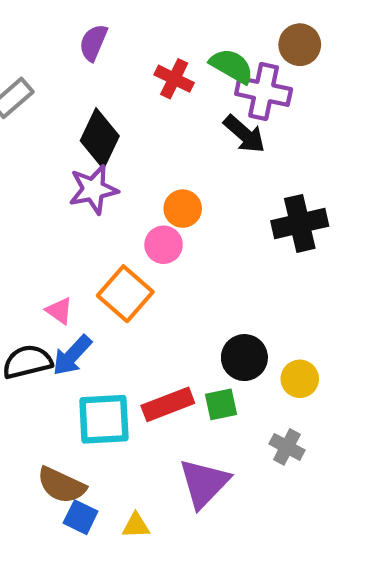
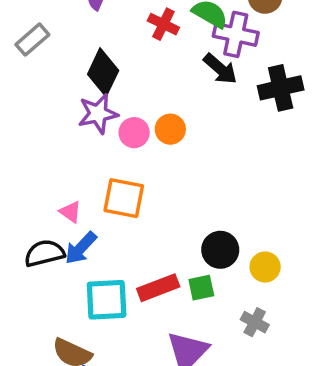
black cross: (300, 223) -> (281, 88), moved
pink circle: (164, 245) -> (134, 133), moved
orange square: (125, 294) -> (124, 198), turned -30

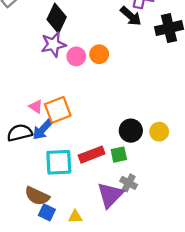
orange square: (124, 198) -> (58, 110), moved, turned -32
yellow circle: (265, 267) -> (159, 132), moved
gray cross: (255, 322) -> (129, 183), moved

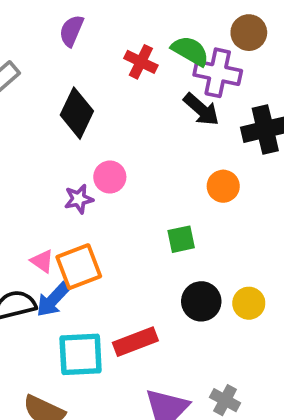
purple star: (53, 44) -> (79, 199), moved, size x0.7
orange circle: (99, 54) -> (223, 186), moved
green square: (119, 155) -> (181, 239), moved
gray cross: (129, 183) -> (225, 400), moved

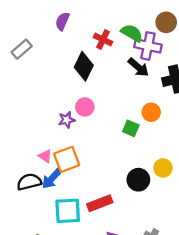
black diamond: (77, 113) -> (84, 66), moved
green square: (181, 239) -> (131, 128), moved, turned 35
yellow circle: (249, 303) -> (163, 168), moved

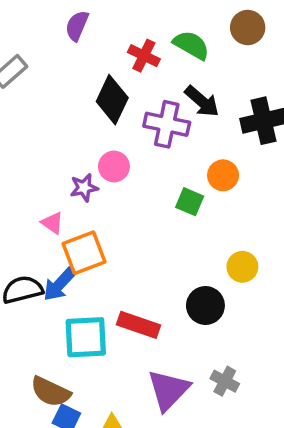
purple cross: (148, 46) -> (167, 124), moved
pink triangle: (45, 156) -> (52, 223), moved
black circle: (138, 180) -> (205, 305), moved
red rectangle: (100, 203) -> (139, 325), turned 40

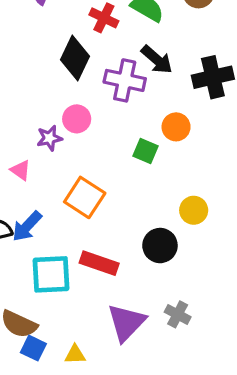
orange square: (84, 253) -> (85, 197), moved, turned -36

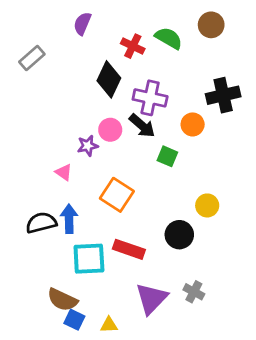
black arrow: (157, 60) -> (142, 126), moved
orange circle: (176, 127) -> (193, 124), moved
blue arrow: (27, 226) -> (69, 219), turned 136

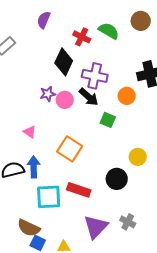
purple star: (88, 146) -> (48, 94), moved

